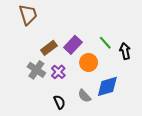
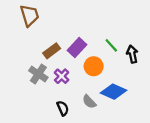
blue diamond: (107, 86) -> (113, 92), turned 40

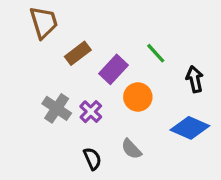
green line: (111, 45) -> (156, 53), moved
brown rectangle: (52, 51) -> (78, 53), moved
blue diamond: (113, 92) -> (190, 128), moved

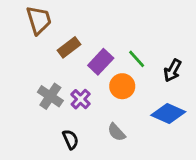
green line: (156, 53) -> (137, 59), moved
black arrow: (195, 79) -> (173, 70), turned -140
black semicircle: (92, 159) -> (70, 139), moved

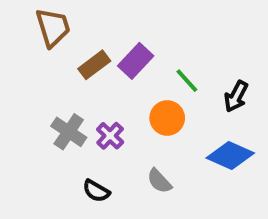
purple rectangle: (101, 62) -> (136, 61), moved
black semicircle: (70, 139) -> (96, 191), turned 144

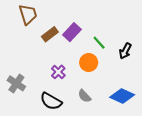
gray cross: (69, 132) -> (16, 83), moved
blue diamond: (230, 155) -> (122, 96), moved
black semicircle: (96, 191) -> (51, 101), size x1.5

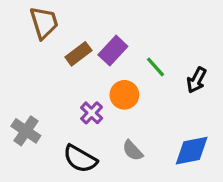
orange circle: (89, 63) -> (124, 95), moved
blue diamond: (122, 96) -> (192, 151), turned -35

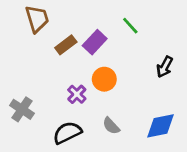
green line: (156, 67) -> (130, 26), moved
black semicircle: (80, 159) -> (67, 133), turned 124

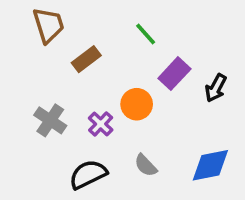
green line: (130, 26) -> (146, 34), moved
purple rectangle: (95, 42) -> (174, 74), moved
gray cross: (22, 109) -> (50, 120), moved

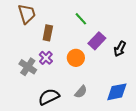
brown rectangle: (86, 59) -> (48, 33), turned -42
purple cross: (101, 124) -> (46, 58), moved
gray semicircle: (146, 165) -> (81, 92), turned -96

